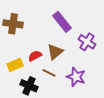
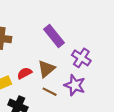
brown line: (49, 73) -> (50, 92), moved
purple star: (76, 77) -> (75, 85), moved

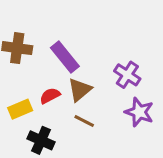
purple rectangle: (54, 36) -> (65, 57), moved
purple star: (75, 85) -> (139, 112), moved

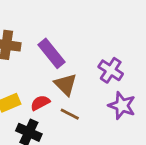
brown triangle: (80, 90) -> (66, 84), turned -35
red semicircle: (50, 96) -> (40, 103), moved

